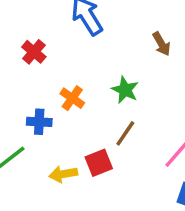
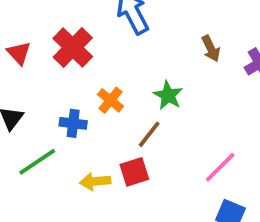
red cross: (34, 52) -> (73, 48), size x1.5
brown line: (125, 133) -> (149, 134), moved

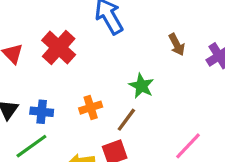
orange cross: (111, 100) -> (91, 108), moved, turned 35
blue cross: (73, 123) -> (42, 112), moved

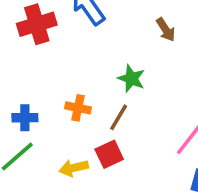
red cross: (59, 47) -> (37, 24), moved, turned 36
orange cross: (91, 108) -> (78, 108), turned 35

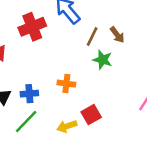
brown arrow: (166, 30) -> (117, 35), moved
brown line: (119, 117) -> (92, 36), moved

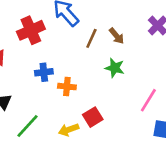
green star: (103, 60) -> (115, 68), moved
blue cross: (29, 94) -> (44, 72), moved

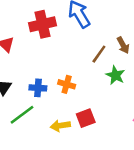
brown line: (91, 38) -> (99, 54), moved
blue cross: (44, 72) -> (38, 88), moved

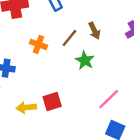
orange cross: (67, 84) -> (38, 44), moved

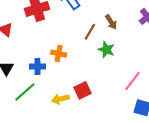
orange cross: (38, 44) -> (59, 54), moved

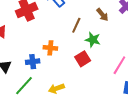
brown arrow: (111, 22) -> (102, 15), moved
red square: (83, 90) -> (83, 59), moved

